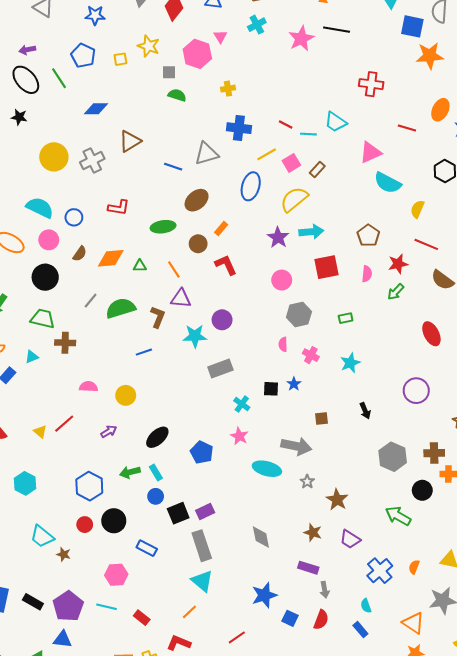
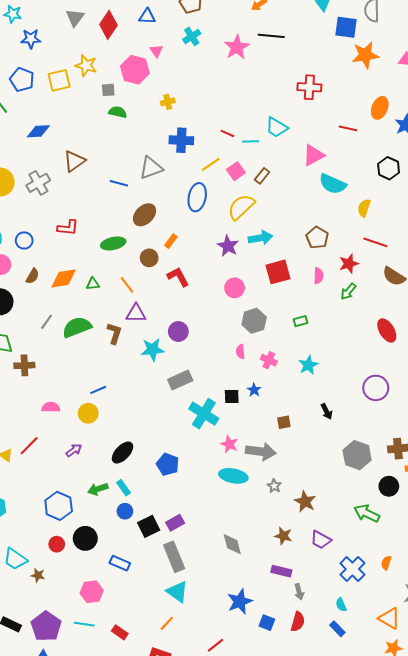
yellow square: (120, 59) -> (59, 80), size x1.6
blue line: (144, 352) -> (98, 390), moved
cyan cross: (242, 404) -> (204, 414), size x1.8
pink star: (239, 436) -> (229, 444), moved

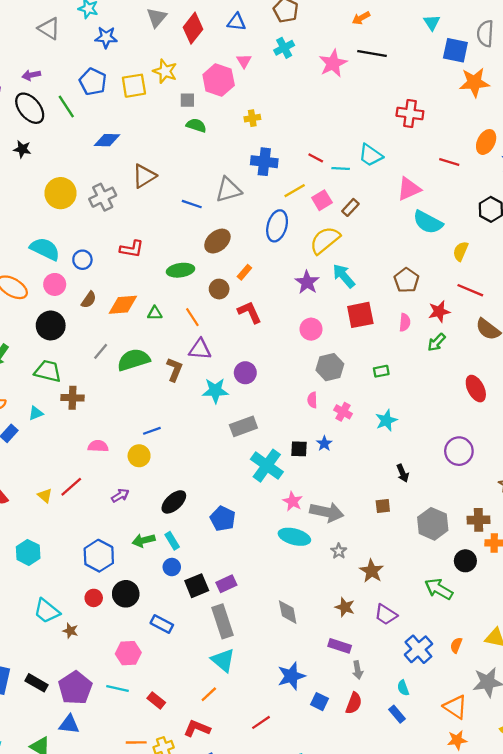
cyan arrow: (260, 238) -> (344, 276), turned -125
brown square: (284, 422) -> (383, 506), moved

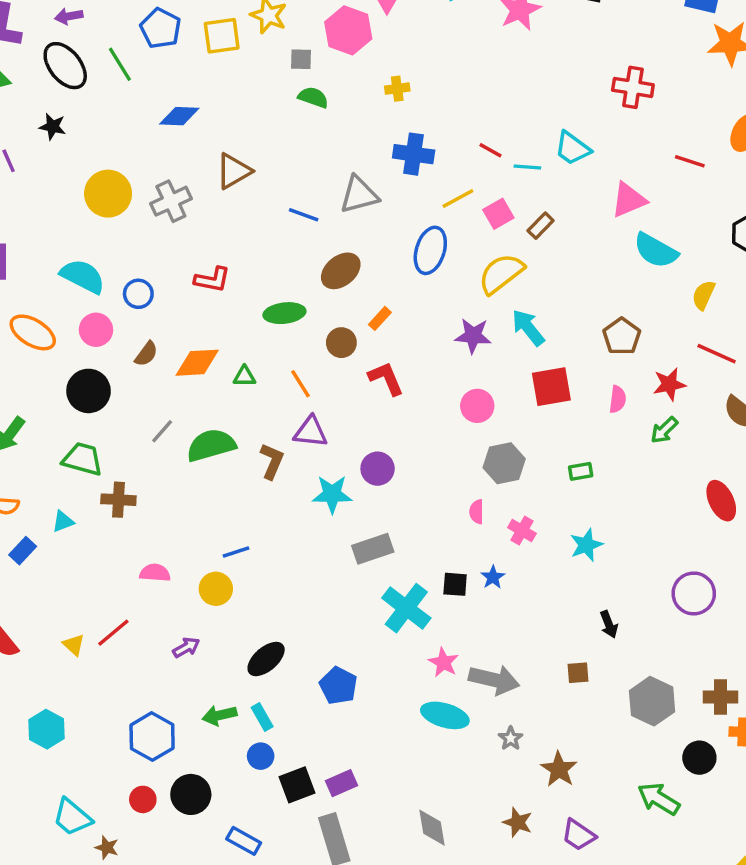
purple star: (307, 282) -> (473, 336), turned -30

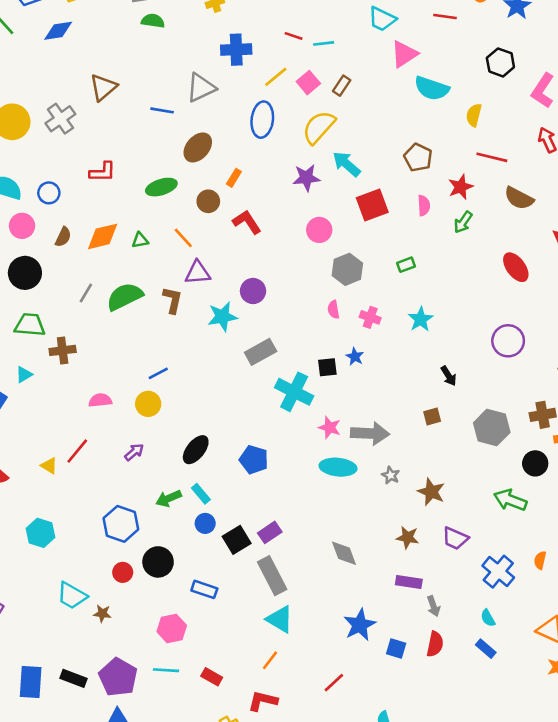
blue diamond: (179, 116) -> (58, 31), moved
cyan trapezoid: (573, 148) -> (382, 19), moved

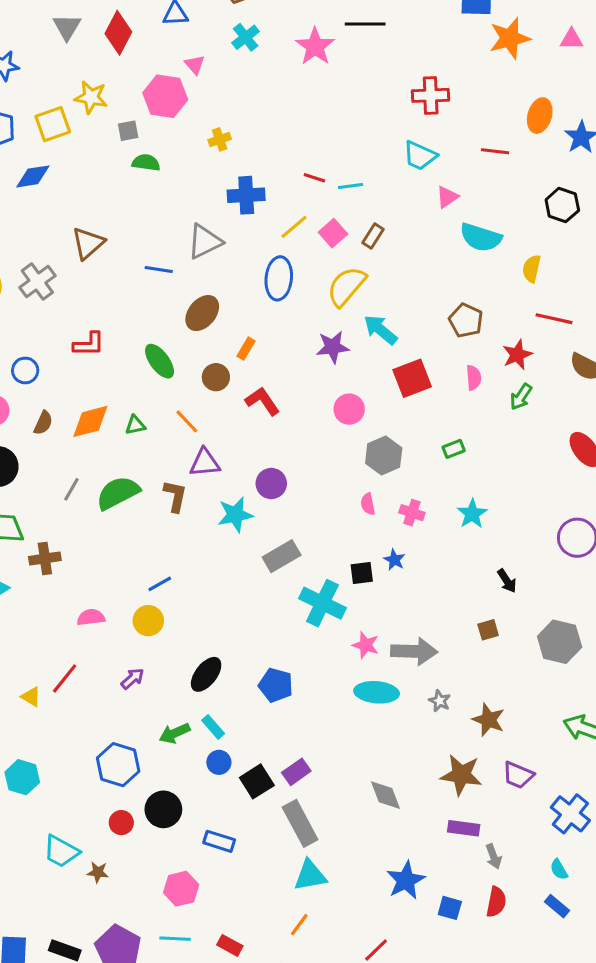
pink triangle: (404, 54) -> (447, 197), size x0.7
green ellipse: (161, 187) -> (160, 361), turned 72
brown star: (408, 537) -> (461, 775), size x1.5
cyan triangle: (280, 619) -> (310, 875), turned -40

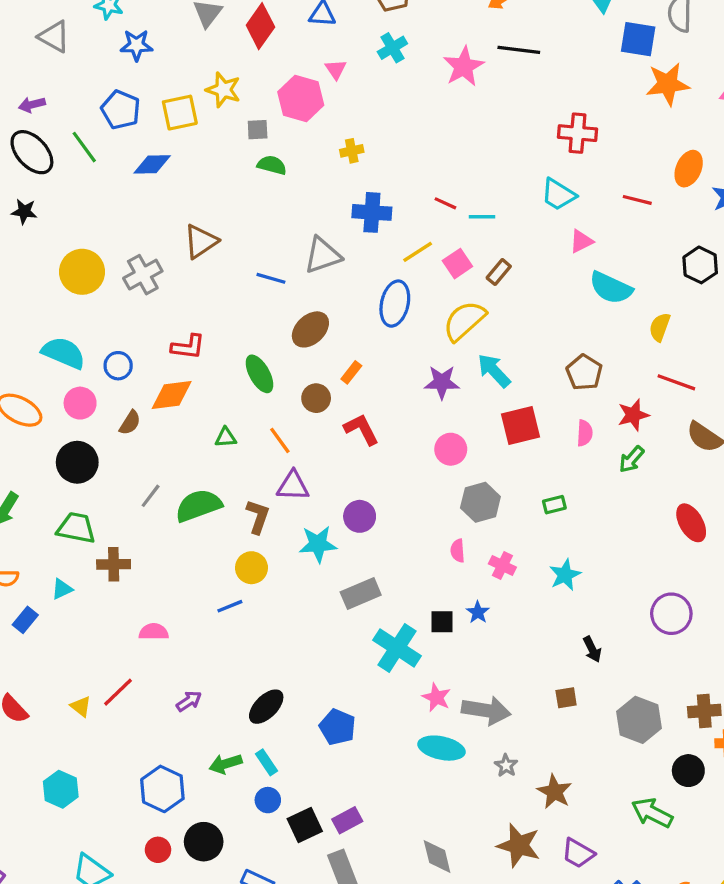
orange diamond: (90, 421) -> (172, 395), moved
yellow circle: (148, 621) -> (251, 568), moved

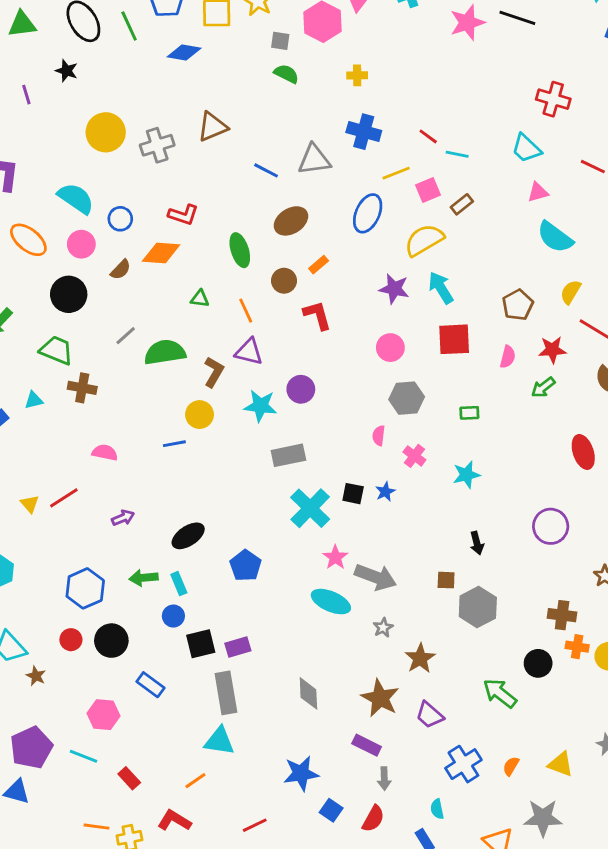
yellow semicircle: (660, 327) -> (571, 292), moved
gray hexagon: (639, 720) -> (478, 607), moved

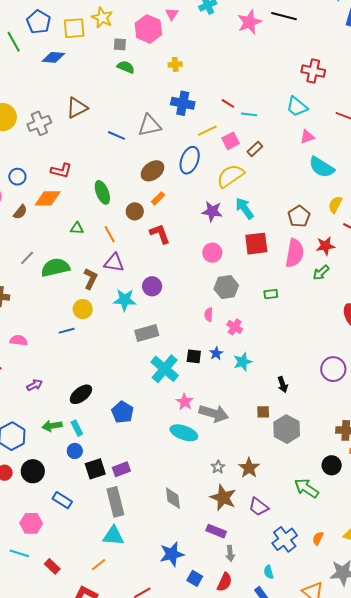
brown ellipse: (291, 221) -> (152, 171), moved
pink semicircle: (508, 357) -> (295, 253), size x1.8
cyan star: (466, 475) -> (243, 362), moved
gray star: (383, 628) -> (218, 467), moved

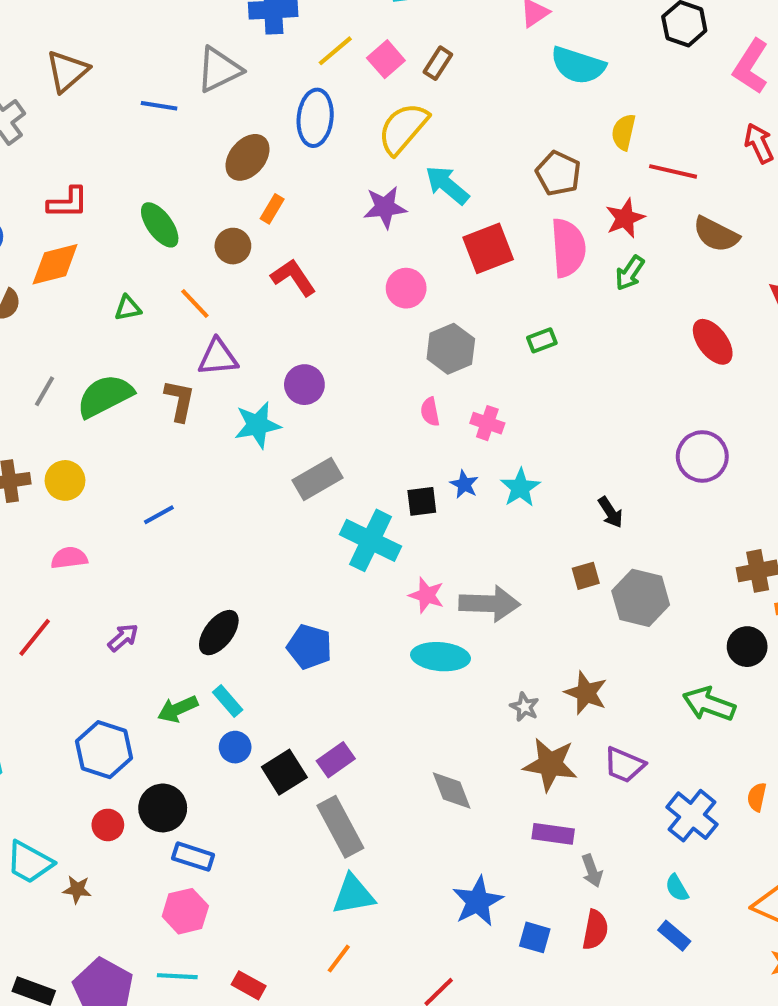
yellow circle: (83, 309) -> (65, 480), moved
blue rectangle: (62, 500) -> (193, 857), moved

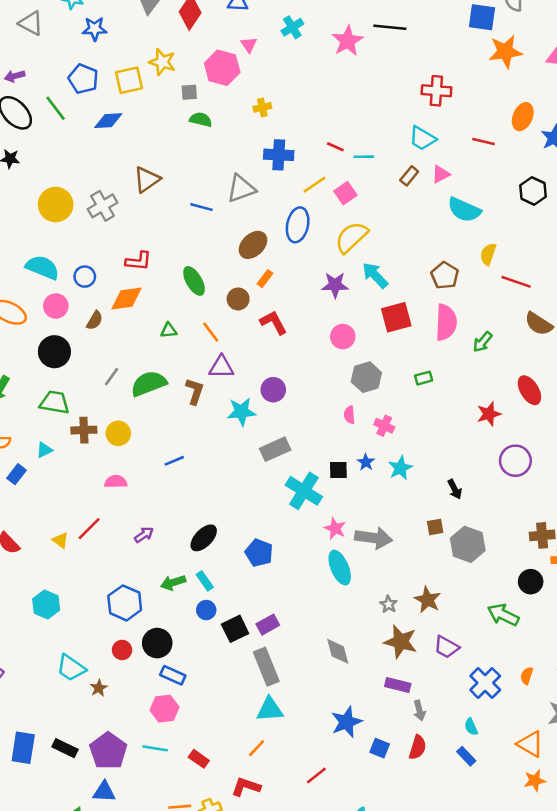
brown rectangle: (438, 63) -> (409, 176), moved
red star: (625, 218) -> (489, 414), moved
cyan ellipse: (440, 657) -> (340, 568), turned 56
brown star: (77, 890) -> (99, 688), turned 30

